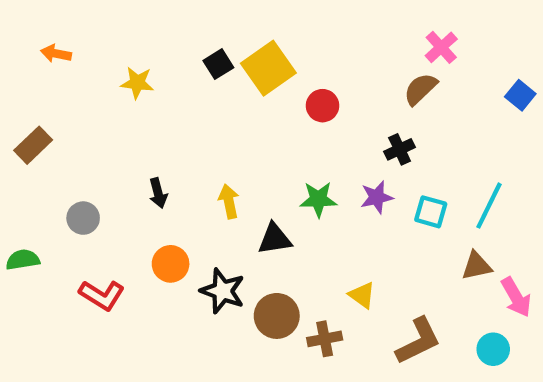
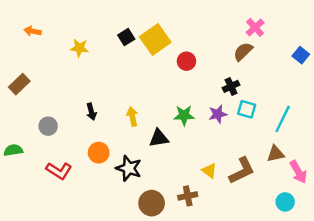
cyan square: (431, 212) -> (247, 109), moved
brown circle: (277, 316) -> (152, 203), moved
brown L-shape: (418, 341) -> (242, 171), moved

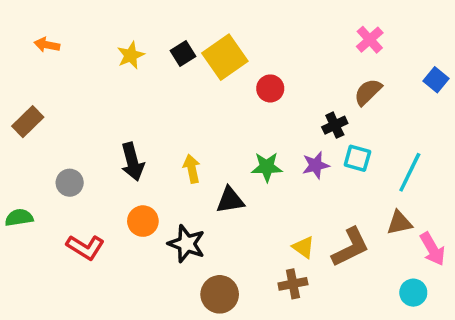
yellow star: (79, 48) -> (131, 55), moved, turned -30
brown semicircle: (243, 52) -> (368, 92), moved
black arrow: (91, 112) -> (132, 162), size x1.5
brown cross: (188, 196) -> (293, 284), moved

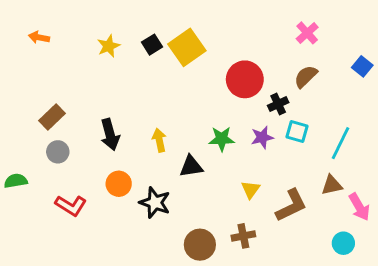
red circle: (270, 88) -> (245, 79), moved, size x1.6
brown rectangle: (28, 122) -> (52, 117), moved
yellow triangle: (303, 247) -> (251, 190), moved, turned 30
brown circle: (220, 294) -> (200, 245), moved

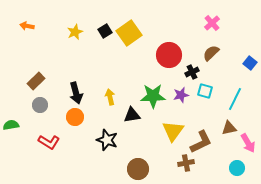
blue square: (362, 66) -> (250, 63), moved
green star: (222, 139) -> (153, 96), size x1.4
orange circle: (119, 184) -> (75, 117), moved
yellow triangle: (251, 190) -> (173, 131), size x1.6
brown cross: (243, 236) -> (186, 163), moved

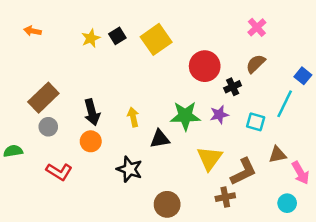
black square: (105, 31) -> (117, 36), moved
brown rectangle: (36, 81) -> (43, 98), size x1.4
cyan square: (205, 91) -> (256, 122), moved
cyan line: (235, 99) -> (285, 104), moved

